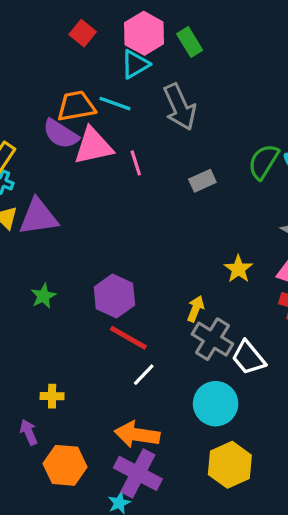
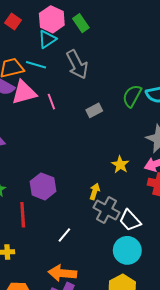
red line: (128, 338) -> (23, 215), moved, turned 60
cyan circle: (216, 404) -> (127, 250), moved

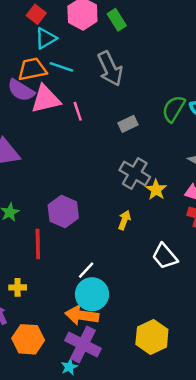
cyan triangle: (47, 39) -> (46, 38), moved
gray cross: (106, 210) -> (135, 173), moved
cyan circle: (127, 250) -> (92, 294), moved

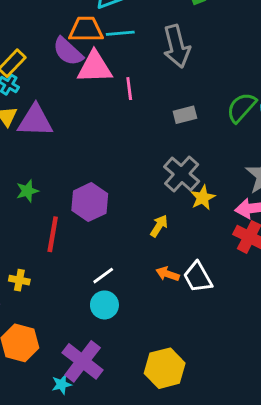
cyan line: (61, 67) -> (120, 33), turned -35
cyan circle: (92, 294) -> (104, 305), size x0.7
orange arrow: (82, 315) -> (168, 274), moved, size x0.6

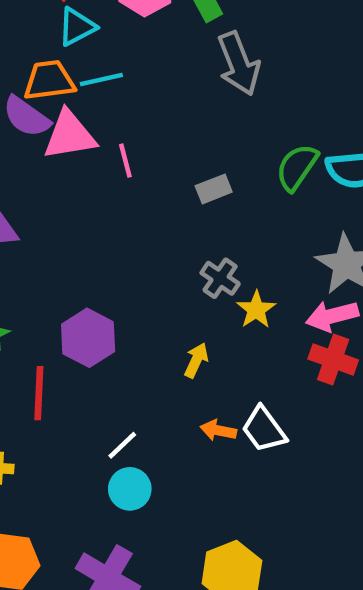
gray arrow: (177, 46) -> (239, 64), moved
gray cross: (182, 174) -> (220, 278), size x0.7

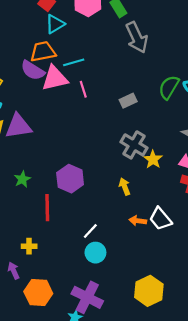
cyan line: (101, 80) -> (74, 62), moved
gray cross: (220, 278) -> (134, 145), size x1.4
yellow arrow: (196, 360) -> (125, 186), turned -42

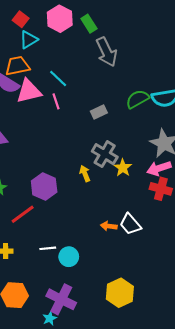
cyan line: (74, 62) -> (58, 79), moved, turned 60
green semicircle: (169, 87) -> (137, 99), turned 30
yellow arrow: (125, 186) -> (85, 173), moved
red line: (47, 208) -> (23, 214), turned 55
white line: (90, 231) -> (48, 248), moved, turned 42

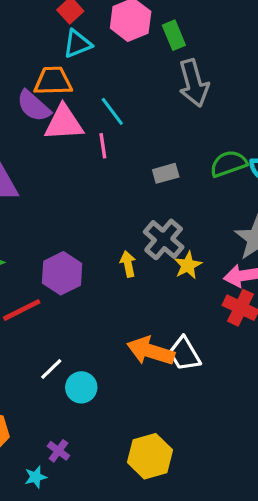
orange arrow: (109, 226) -> (151, 351), size x1.8
white line: (48, 248) -> (51, 369), turned -49
purple cross: (61, 299) -> (58, 451), size x0.5

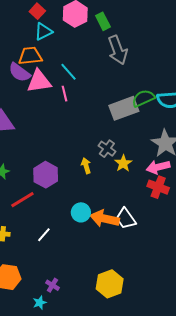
gray rectangle: (166, 173) -> (124, 108), moved, size x1.8
gray cross: (164, 239) -> (107, 149), size x0.7
cyan circle: (81, 387) -> (81, 212), moved

